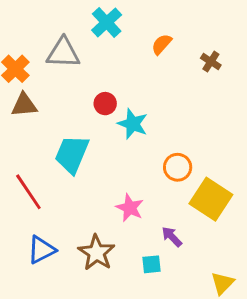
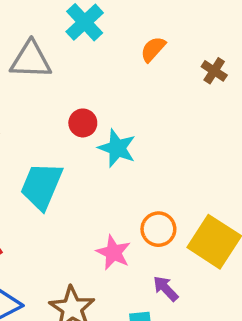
orange circle: (178, 167) -> (158, 229), moved

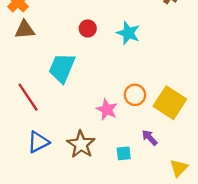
cyan star: (117, 148) -> (128, 33), moved
purple arrow: (166, 289) -> (150, 138), moved

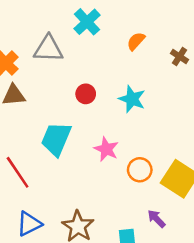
pink star: (107, 109) -> (106, 149), moved

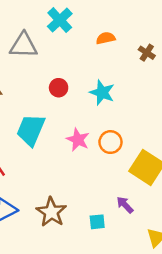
orange semicircle: (136, 41) -> (106, 38), turned 36
orange circle: (140, 170) -> (111, 142), moved

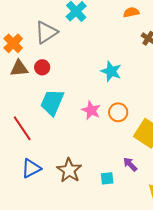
orange semicircle: (106, 38) -> (131, 12), moved
gray triangle: (24, 45) -> (46, 32), turned -35
red circle: (59, 88) -> (42, 67), moved

